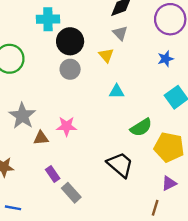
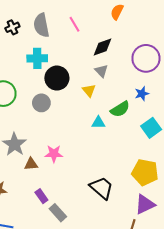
gray circle: (70, 69) -> (41, 103), moved
green semicircle: (141, 127) -> (120, 109), moved
purple triangle: (169, 183) -> (145, 204), size x1.5

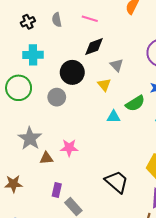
pink line: (75, 24) -> (90, 19), turned -42
gray semicircle: (41, 25) -> (57, 20), size x0.6
black diamond: (102, 47) -> (94, 47), moved
cyan cross: (37, 58) -> (33, 55), moved
purple rectangle: (41, 196) -> (57, 190), turned 48

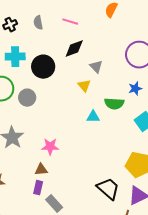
black circle: (72, 72) -> (43, 67), moved
gray circle: (57, 97) -> (27, 98), moved
green semicircle: (135, 103) -> (114, 104), turned 36
brown triangle: (46, 158) -> (41, 170), moved
black trapezoid: (117, 182) -> (108, 189), moved

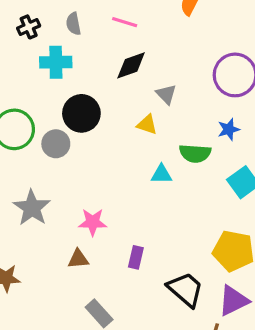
cyan cross: (15, 57) -> (56, 62), moved
black circle: (43, 67) -> (81, 113), moved
yellow triangle: (84, 86) -> (147, 125), turned -32
purple rectangle: (38, 188) -> (136, 257), moved

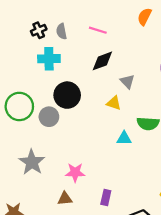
black cross: (29, 27) -> (39, 30), moved

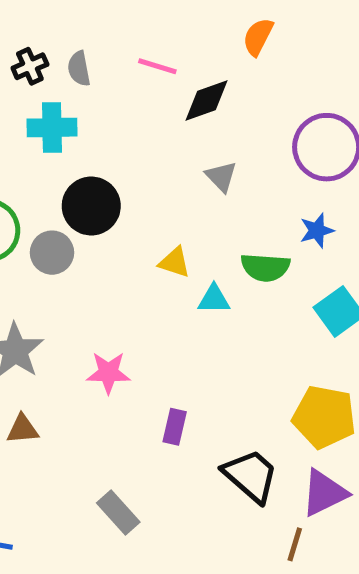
black diamond: (102, 61) -> (206, 101), moved
yellow triangle: (114, 103) -> (175, 262), moved
brown triangle: (65, 199) -> (23, 429), moved

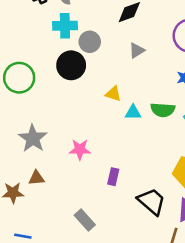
cyan cross: (52, 128) -> (65, 26), moved
gray triangle: (221, 177) -> (137, 50), turned 42
gray circle: (52, 253) -> (90, 42), moved
green semicircle: (265, 267) -> (163, 110), moved

